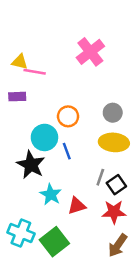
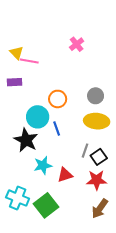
pink cross: (90, 52) -> (77, 44), size x0.6
yellow triangle: (20, 62) -> (17, 53), turned 32
cyan star: (51, 195) -> (43, 165), turned 30

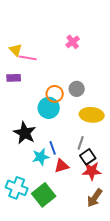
gray circle: (96, 96) -> (77, 89), moved
cyan circle: (38, 117) -> (49, 108), moved
blue line: (57, 128) -> (53, 148), moved
black square: (99, 157) -> (88, 157), moved

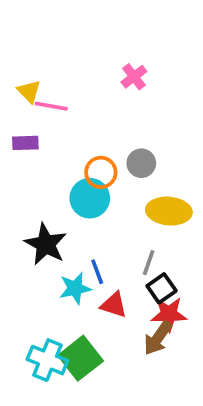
red triangle: (62, 166) -> (114, 305), turned 35
cyan cross: (17, 188) -> (47, 360), moved
brown arrow: (95, 198) -> (158, 338), moved

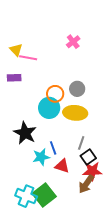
yellow ellipse: (169, 211) -> (75, 113), moved

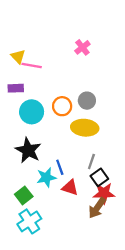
cyan circle: (49, 108) -> (32, 112), moved
green square: (44, 195) -> (24, 195), moved, size x0.7
cyan cross: (26, 196) -> (29, 221), turned 35

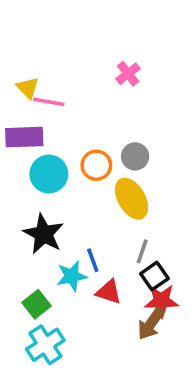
purple rectangle: (16, 88) -> (24, 137), size x1.5
yellow ellipse: (85, 128) -> (132, 199), turned 55

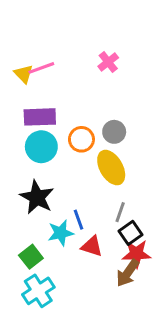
pink line: (49, 102) -> (41, 68), moved, turned -30
purple rectangle: (24, 137) -> (40, 117), moved

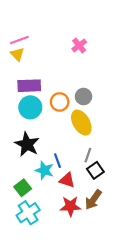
pink line: (41, 68) -> (19, 40), moved
cyan star: (61, 233) -> (44, 170), turned 30
red star: (136, 254) -> (70, 206), moved

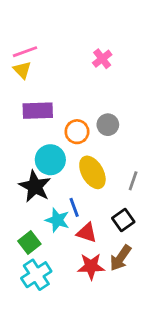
cyan circle: (30, 107) -> (50, 160), moved
yellow ellipse: (81, 123) -> (92, 172), moved
gray line: (88, 155) -> (133, 181), moved

